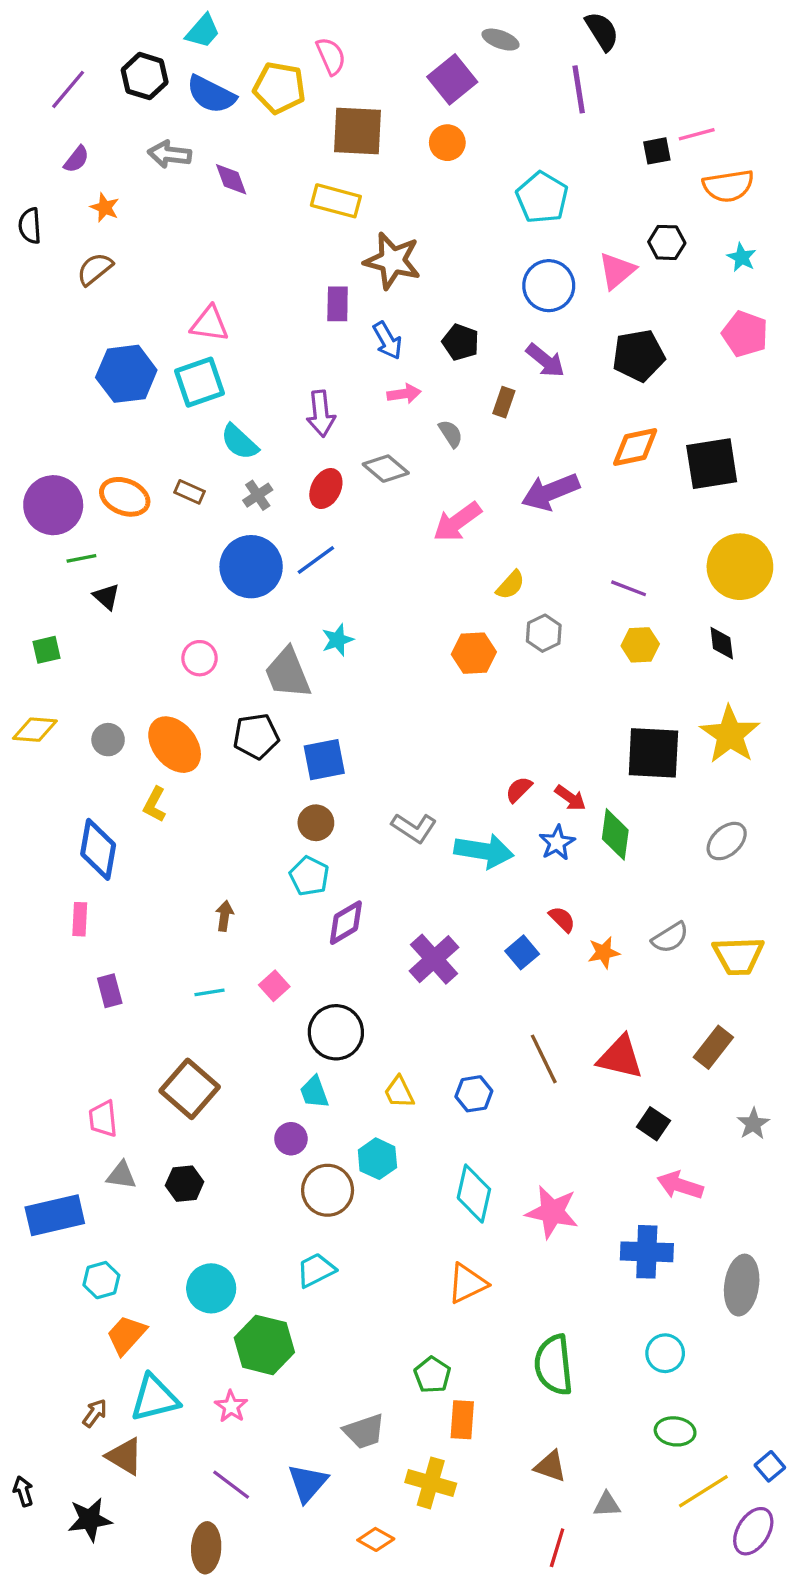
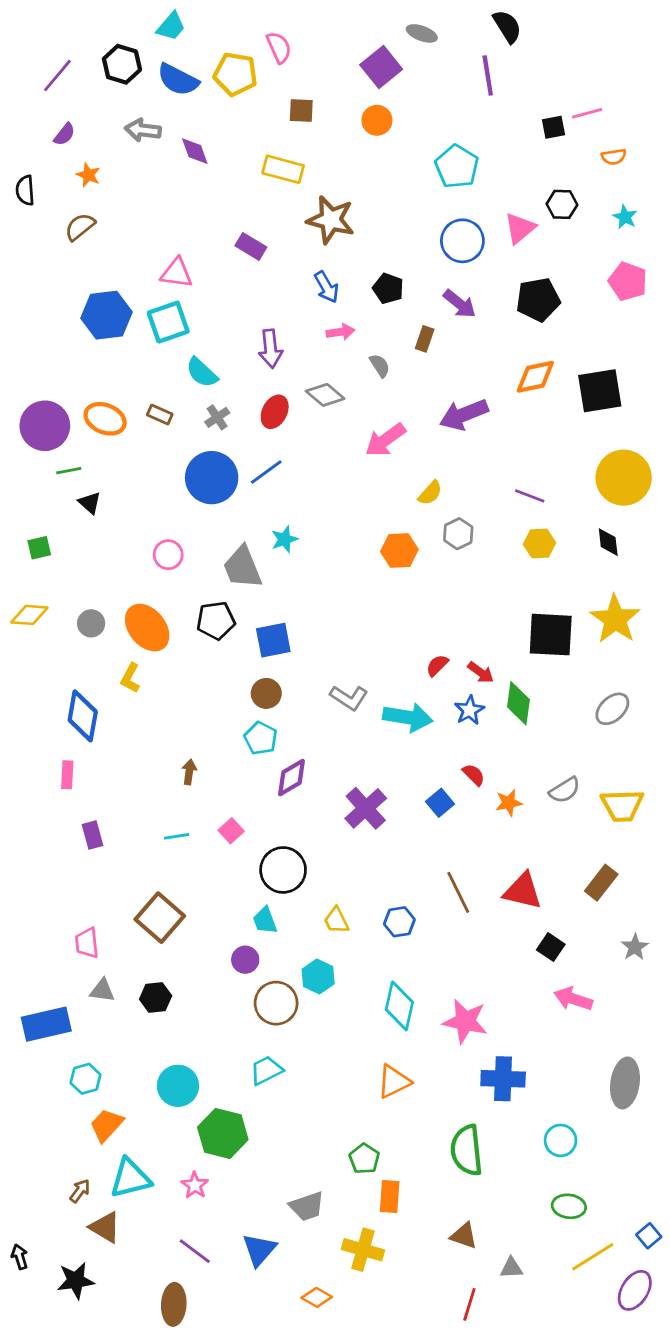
brown square: (357, 131) -> (301, 110), size x0.6
orange semicircle: (728, 186) -> (614, 157), size x0.6
purple rectangle: (338, 304) -> (251, 246), moved, turned -60
blue cross: (647, 1252) -> (503, 1079), moved

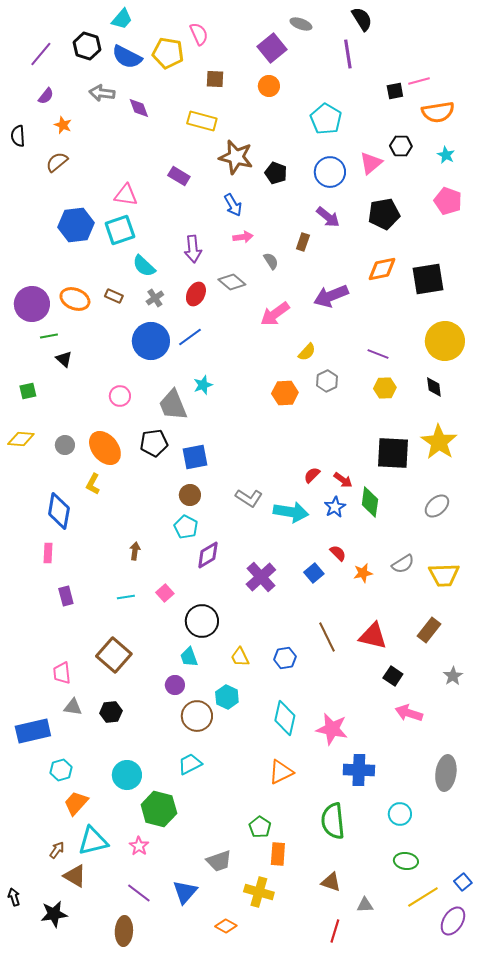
orange semicircle: (614, 157) -> (438, 112), size x1.8
black pentagon: (388, 288) -> (276, 173), moved

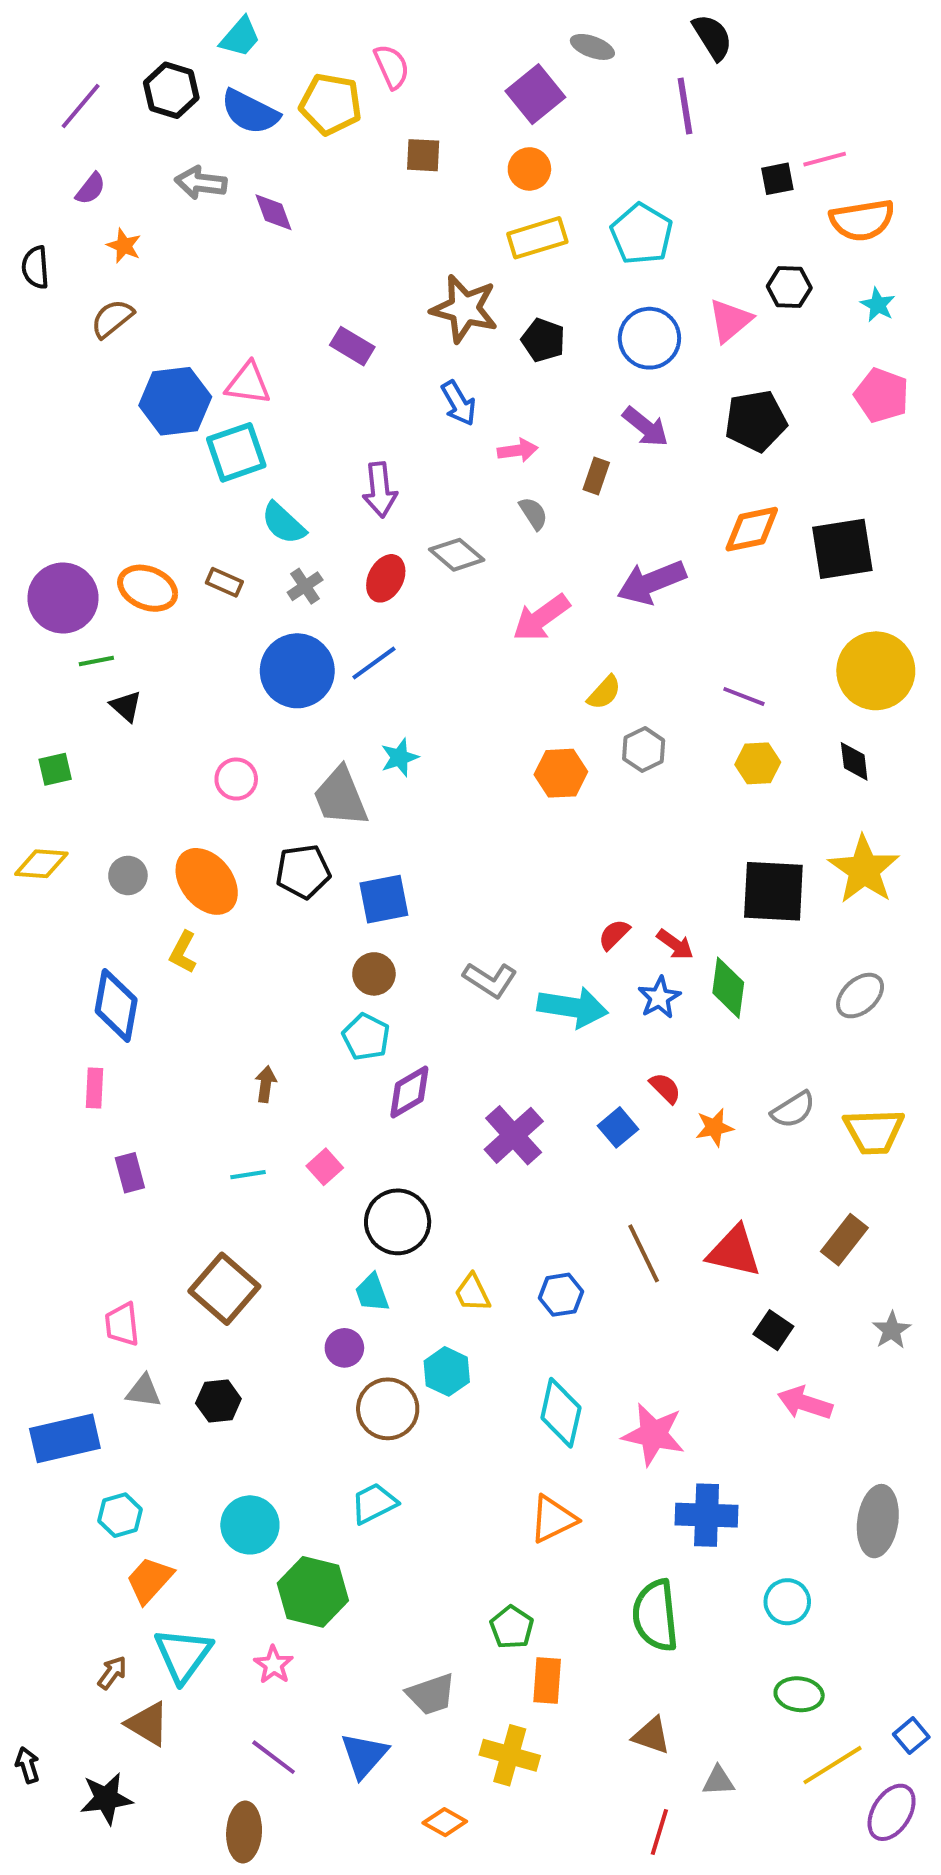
yellow rectangle: (202, 121) -> (537, 238), moved, turned -32
blue hexagon: (76, 225) -> (175, 401), moved
pink arrow: (243, 237) -> (518, 450), moved
cyan triangle: (93, 841) -> (183, 1655), turned -40

